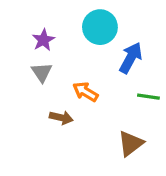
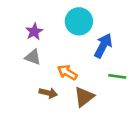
gray triangle: (42, 72) -> (33, 57), turned -36
brown triangle: (131, 143) -> (84, 97), moved

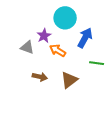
purple star: (34, 32) -> (44, 36), moved
orange arrow: (67, 72) -> (58, 50), moved

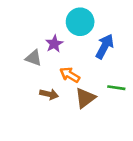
orange arrow: (58, 50) -> (70, 75), moved
green line: (97, 63) -> (116, 88), moved

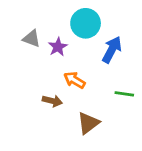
gray triangle: (34, 58) -> (32, 39), moved
brown triangle: (85, 98) -> (88, 123), moved

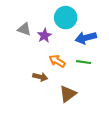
blue arrow: (112, 50) -> (86, 38), turned -132
green line: (124, 94) -> (84, 62), moved

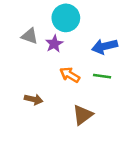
cyan circle: (66, 18) -> (66, 18), moved
brown arrow: (40, 77) -> (34, 99), moved

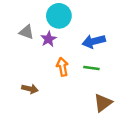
orange arrow: (70, 75) -> (62, 67), turned 48
brown triangle: (83, 115) -> (103, 103), moved

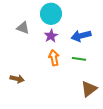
purple star: (48, 39) -> (51, 36), moved
brown arrow: (30, 89) -> (17, 79), moved

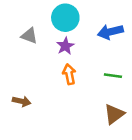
blue arrow: (81, 36) -> (110, 32), moved
green line: (79, 59) -> (113, 76), moved

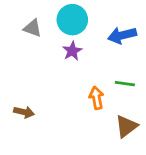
gray triangle: (29, 36) -> (32, 28), moved
orange arrow: (69, 74) -> (96, 98), moved

